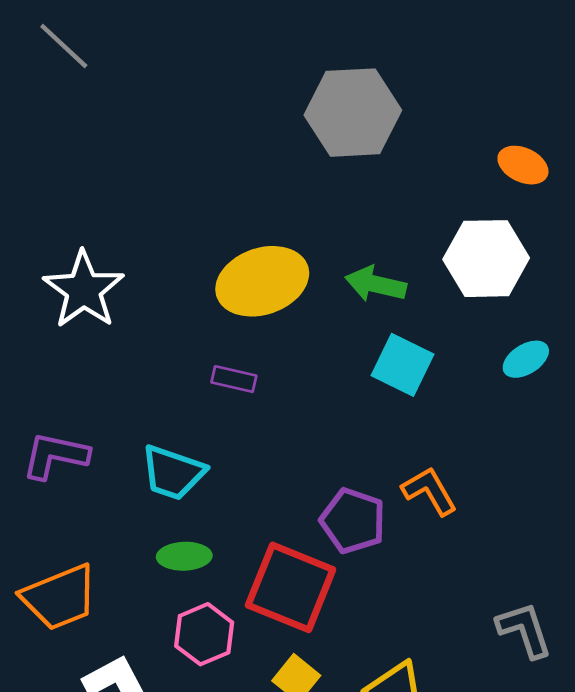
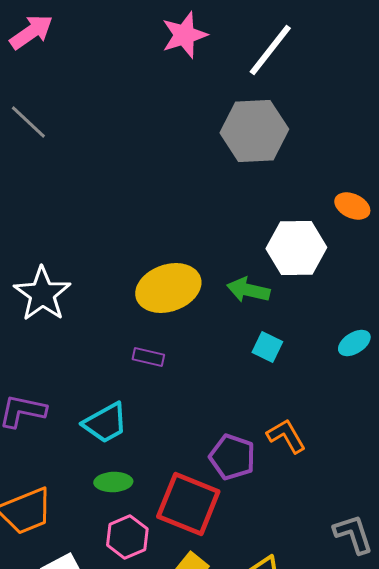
gray hexagon: (353, 113) -> (254, 131), moved
white hexagon: (486, 259) -> (296, 248), moved
cyan square: (403, 365) -> (267, 347), size x0.7
cyan trapezoid: (173, 473) -> (105, 423), turned -48

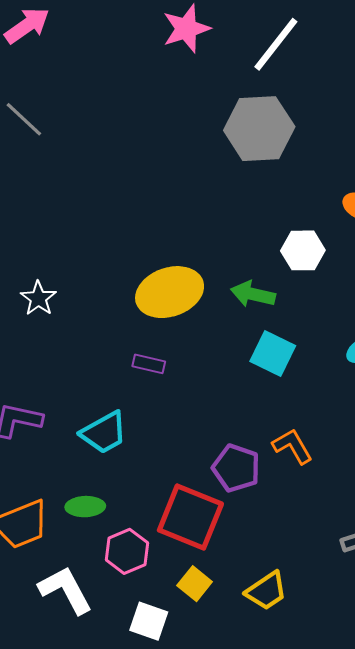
white hexagon: (296, 248) -> (303, 250), size x0.7
white star: (42, 294) -> (38, 298), size x0.6
cyan square: (267, 347) -> (273, 354), size x1.4
green ellipse: (113, 482) -> (85, 507), moved

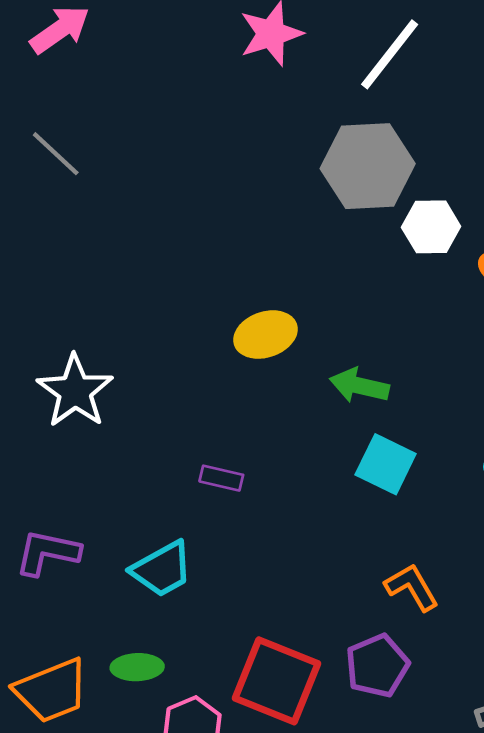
white hexagon: (303, 250) -> (431, 227), moved
yellow ellipse: (170, 292) -> (265, 335), moved, size x0.7
white star: (38, 298) -> (75, 391), size x1.6
purple pentagon: (236, 468) -> (377, 666), moved, turned 30

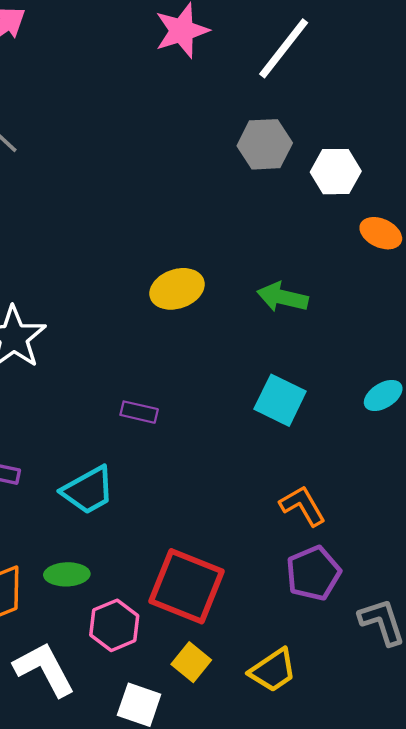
gray hexagon: (368, 166) -> (265, 144), size x0.7
white hexagon: (431, 227) -> (336, 172), moved
green arrow: (359, 386) -> (282, 297), moved
purple pentagon: (377, 666) -> (313, 573), moved

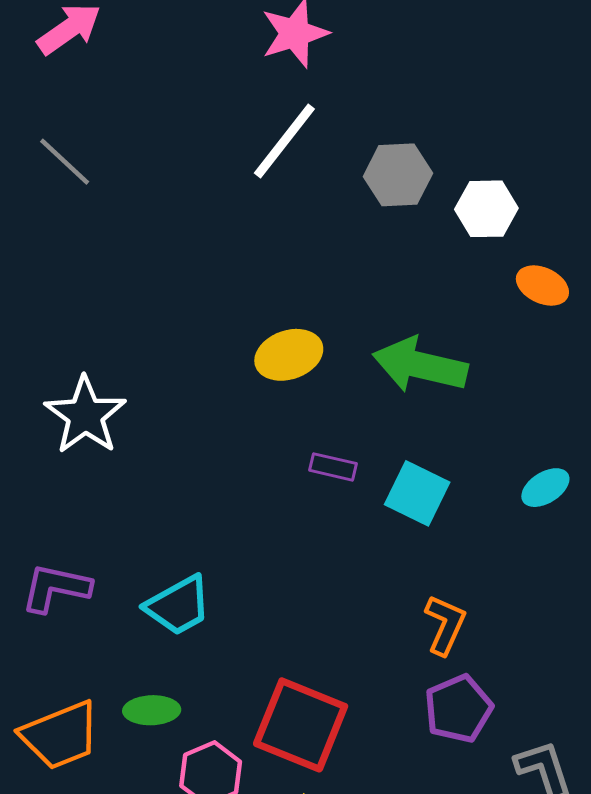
white line: (284, 48) -> (284, 141), moved
green arrow: (282, 297) -> (420, 365), size x1.5
purple rectangle: (139, 412) -> (333, 467), moved
orange L-shape: (303, 506) -> (445, 625), turned 54

